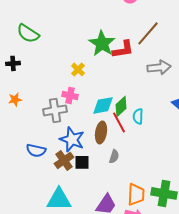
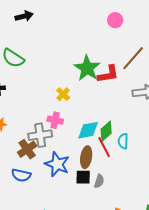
brown cross: (64, 160) -> (27, 149), moved
black square: (82, 162) -> (83, 177), moved

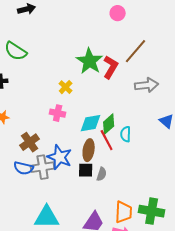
red L-shape: (108, 74) -> (111, 67), turned -50
gray cross: (40, 135) -> (43, 167), moved

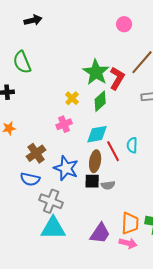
green semicircle: (16, 51) -> (22, 62), turned 35
pink cross: (58, 113) -> (64, 124), turned -35
green diamond: (109, 124) -> (100, 101), moved
gray cross: (43, 167) -> (51, 201), moved, turned 30
gray semicircle: (102, 174) -> (108, 185), turned 64

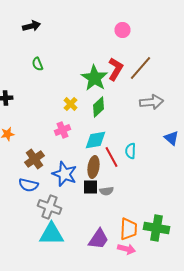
green semicircle: (22, 62) -> (38, 64), moved, size x0.6
red L-shape: (117, 78) -> (116, 69), moved

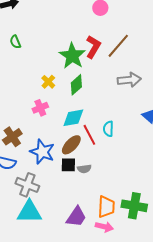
brown ellipse: (94, 167) -> (71, 145), turned 35

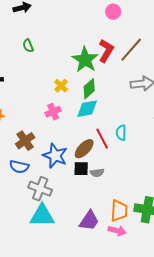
cyan diamond: (73, 118) -> (87, 109), moved

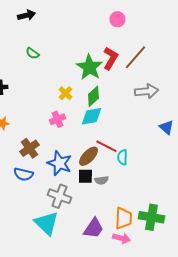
green semicircle: (28, 46) -> (32, 53), turned -32
cyan semicircle: (121, 133) -> (122, 157), moved
red line: (102, 139) -> (106, 146), turned -35
gray cross: (40, 189) -> (59, 196), moved
cyan triangle: (42, 216) -> (46, 223), turned 44

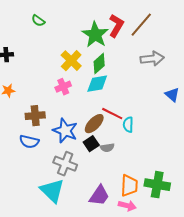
yellow cross: (65, 93) -> (71, 61), size x1.5
brown cross: (29, 148) -> (35, 116), turned 30
black square: (85, 176) -> (91, 144), turned -35

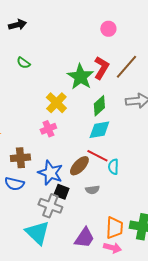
green diamond: (99, 64) -> (99, 106), moved
cyan diamond: (97, 84) -> (99, 130), moved
black square: (91, 144) -> (61, 192), moved, turned -35

